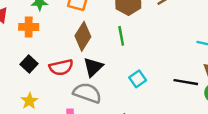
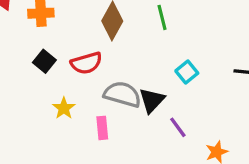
black triangle: (93, 67) -> (152, 100), moved
yellow star: (29, 101) -> (64, 108), moved

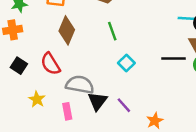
green line: (162, 17) -> (112, 31), moved
red semicircle: (86, 63) -> (50, 64), turned 80
black triangle: (152, 100) -> (97, 101), moved

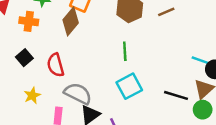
brown diamond: (67, 30) -> (71, 21), moved
cyan square: (126, 63) -> (129, 86), size x1.5

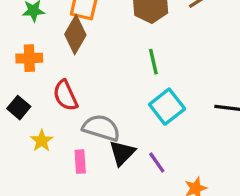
orange cross: (29, 21) -> (29, 58), moved
black square: (24, 58) -> (19, 108), moved

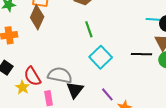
red semicircle: (65, 95) -> (32, 76), moved
purple line: (157, 163) -> (107, 94), moved

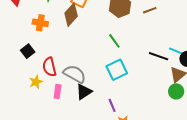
green line: (89, 29) -> (114, 41), turned -35
black line: (141, 54) -> (159, 56), moved
yellow star: (22, 87) -> (36, 82), moved

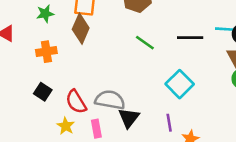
black line: (159, 56) -> (190, 38), moved
cyan square: (117, 70) -> (180, 84), moved
purple line: (112, 105) -> (169, 123), turned 32

